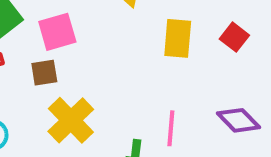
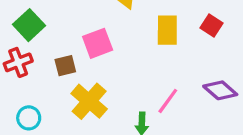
pink square: (57, 32) -> (98, 43), moved
pink line: (171, 128) -> (168, 101), turned 36

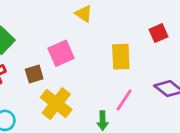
red square: (212, 25) -> (159, 33), turned 36
yellow rectangle: (167, 30) -> (121, 57), moved

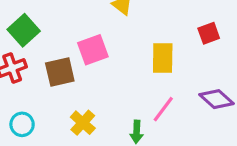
brown square: (34, 74) -> (60, 72), size x1.4
yellow cross: (56, 104) -> (83, 123), moved, size x0.7

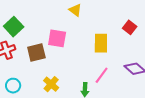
red square: (209, 33) -> (130, 27), turned -32
pink square: (93, 50) -> (57, 38), turned 30

